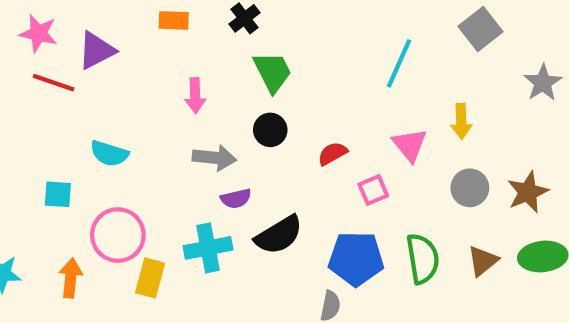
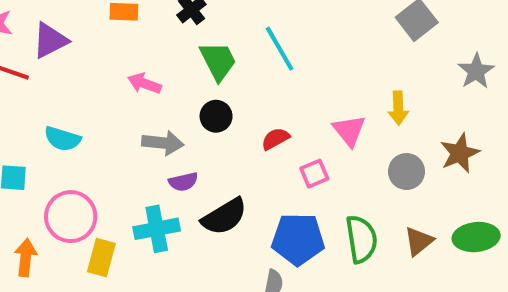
cyan line: (399, 63) -> (280, 49), moved, turned -54
pink arrow: (195, 96) -> (144, 83), turned 112
brown star: (528, 192) -> (460, 153), moved

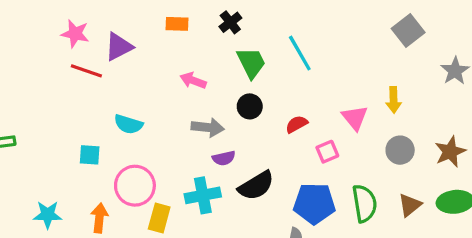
brown star: (460, 153) -> (450, 152), moved

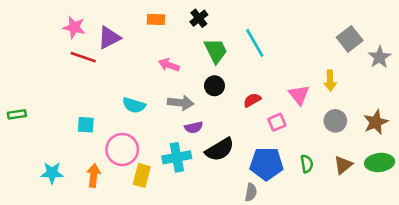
gray square: (408, 30) -> (350, 39), moved
cyan semicircle: (128, 124) -> (134, 105), moved
green semicircle: (364, 203) -> (307, 164), size x0.6

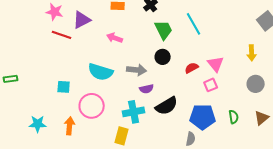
pink arrow: (169, 65) -> (115, 38), moved
pink triangle: (299, 95) -> (216, 64), moved
cyan semicircle: (134, 105) -> (101, 72), size x1.4
yellow rectangle: (142, 175) -> (122, 136), moved

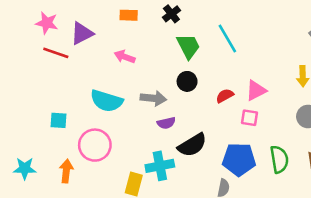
pink triangle: (216, 64) -> (256, 91), turned 42
pink square: (211, 85) -> (249, 118), turned 32
cyan cross: (134, 112) -> (160, 166), moved
green semicircle: (234, 117) -> (279, 159), size x1.5

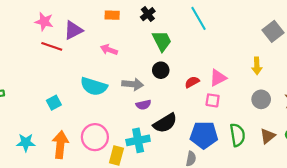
cyan line: (227, 39) -> (199, 18), moved
cyan square: (58, 120) -> (54, 103), turned -32
pink circle: (95, 145) -> (95, 137), moved
orange arrow: (66, 171) -> (60, 145), size x1.4

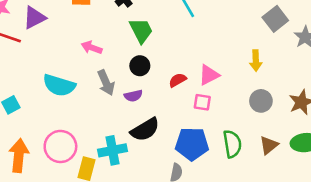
pink arrow: (109, 50) -> (92, 48), moved
gray arrow: (133, 84) -> (106, 83), turned 60
purple semicircle: (143, 105) -> (133, 96), moved

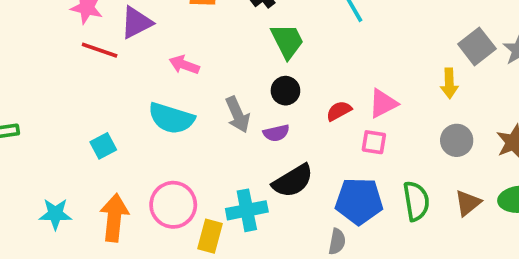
gray square: (275, 19) -> (477, 46), moved
pink arrow: (92, 48) -> (184, 65), moved

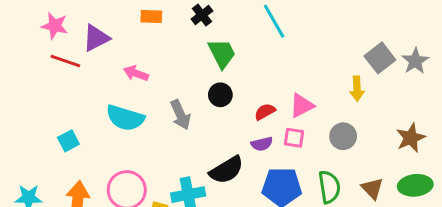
purple semicircle: (276, 133) -> (262, 144), moved
gray circle: (457, 140) -> (343, 136), moved
brown triangle: (468, 203) -> (372, 188), turned -35

